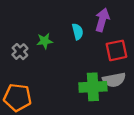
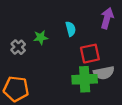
purple arrow: (102, 20) -> (107, 18), moved
red square: (116, 50) -> (90, 54), moved

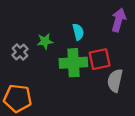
gray semicircle: (104, 73) -> (115, 81), turned 114
green cross: (85, 79) -> (73, 63), moved

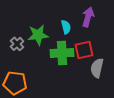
purple arrow: (119, 20) -> (88, 17), moved
green star: (45, 41) -> (38, 35), size x1.5

